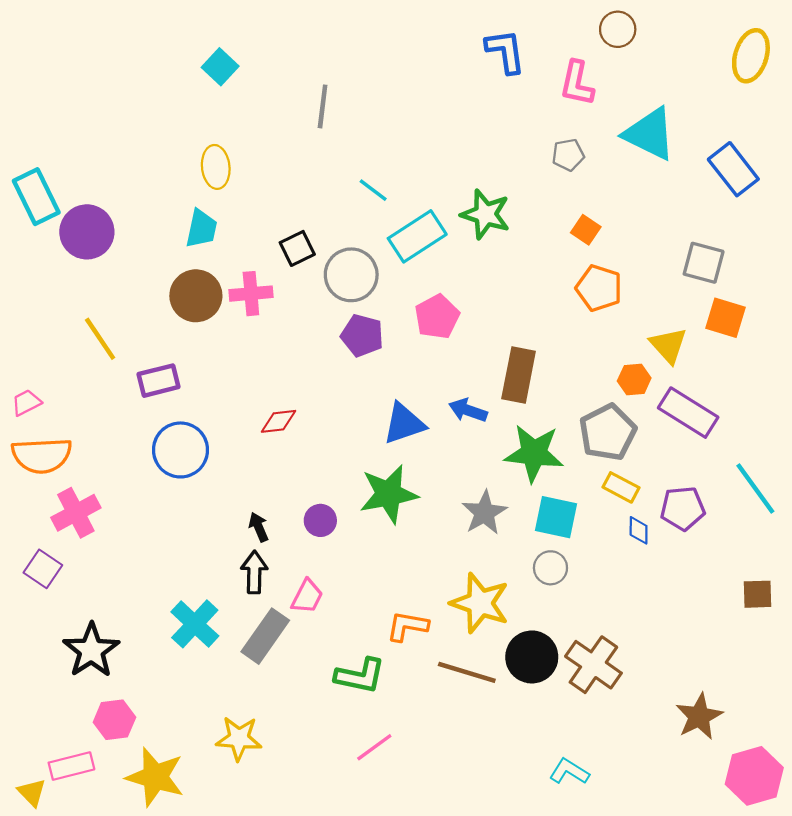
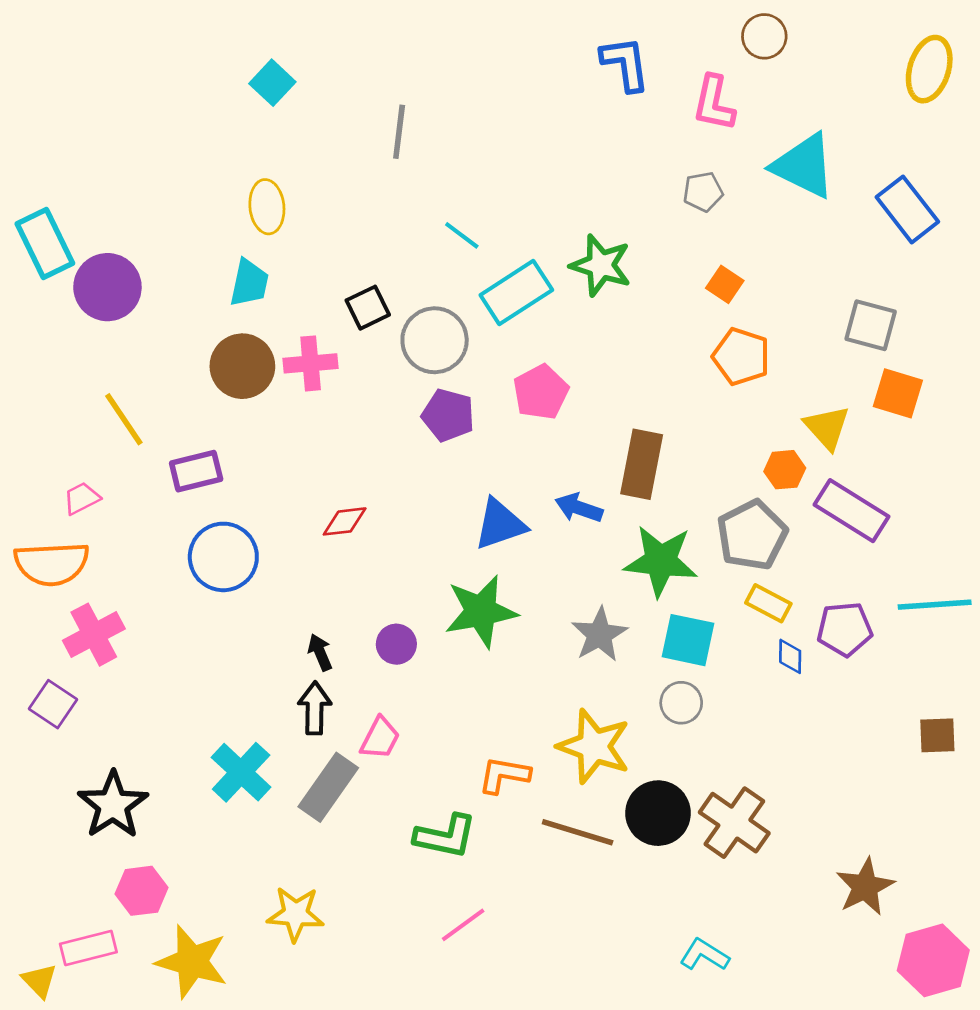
pink trapezoid: (26, 403) -> (82, 498), moved
cyan line: (755, 488) -> (935, 605), turned -58

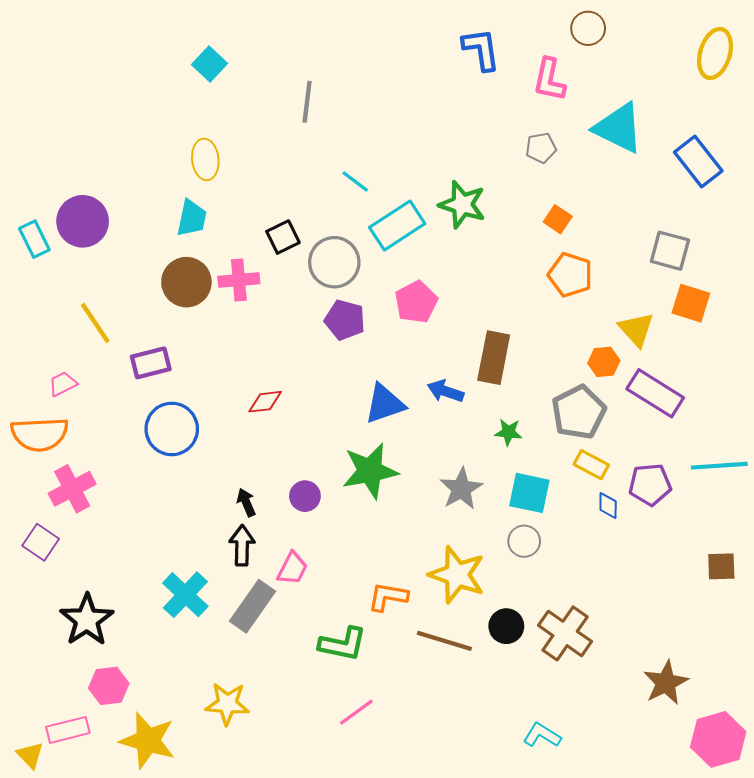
cyan rectangle: (45, 243) -> (34, 239), moved, size x0.7
green star: (661, 561) -> (508, 432), size x0.5
black circle: (658, 813) -> (506, 626), size x0.7

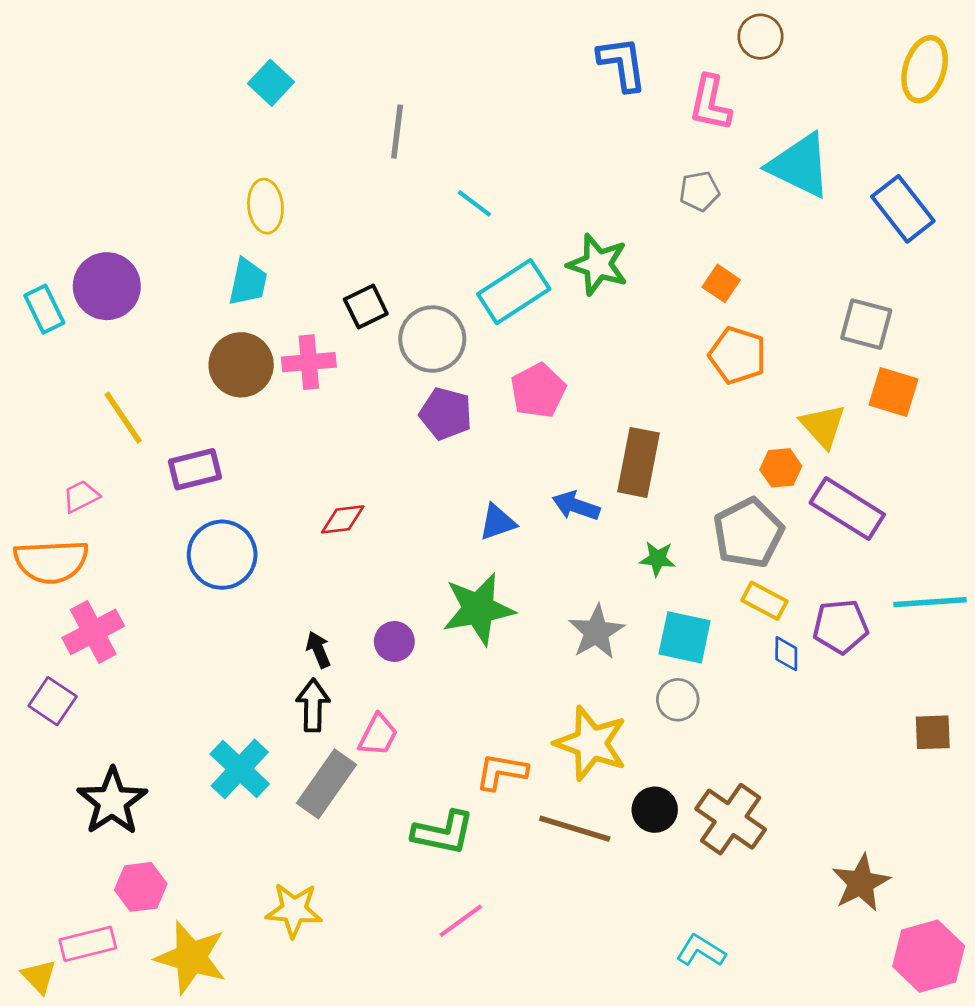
cyan line: (355, 181) -> (474, 203), moved
blue triangle: (385, 404) -> (497, 522), size x0.7

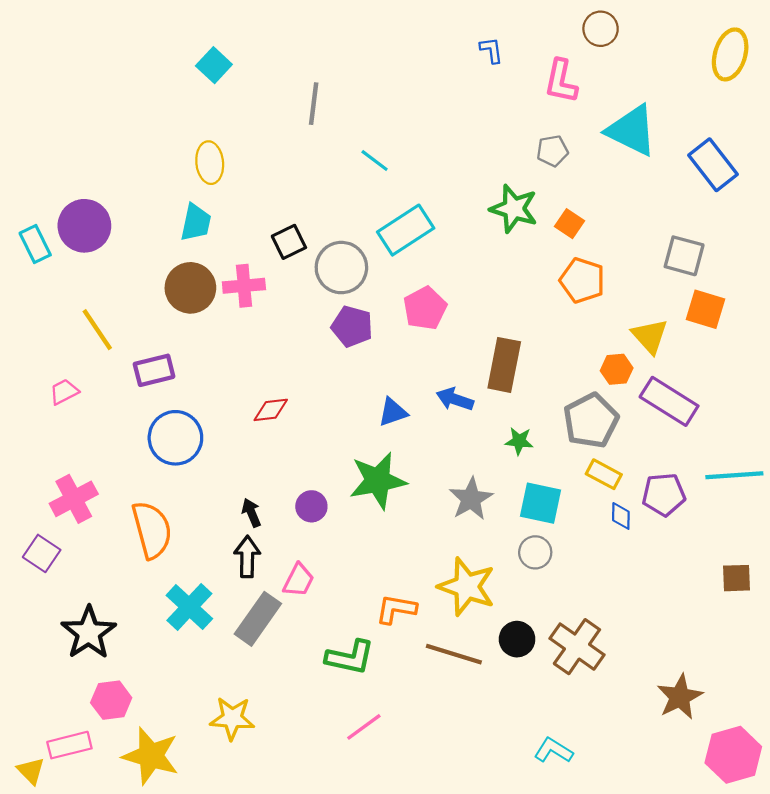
blue L-shape: (622, 64) -> (491, 50), size x0.6
green star: (598, 264) -> (514, 209), moved
orange semicircle: (51, 561) -> (152, 530), moved, turned -102

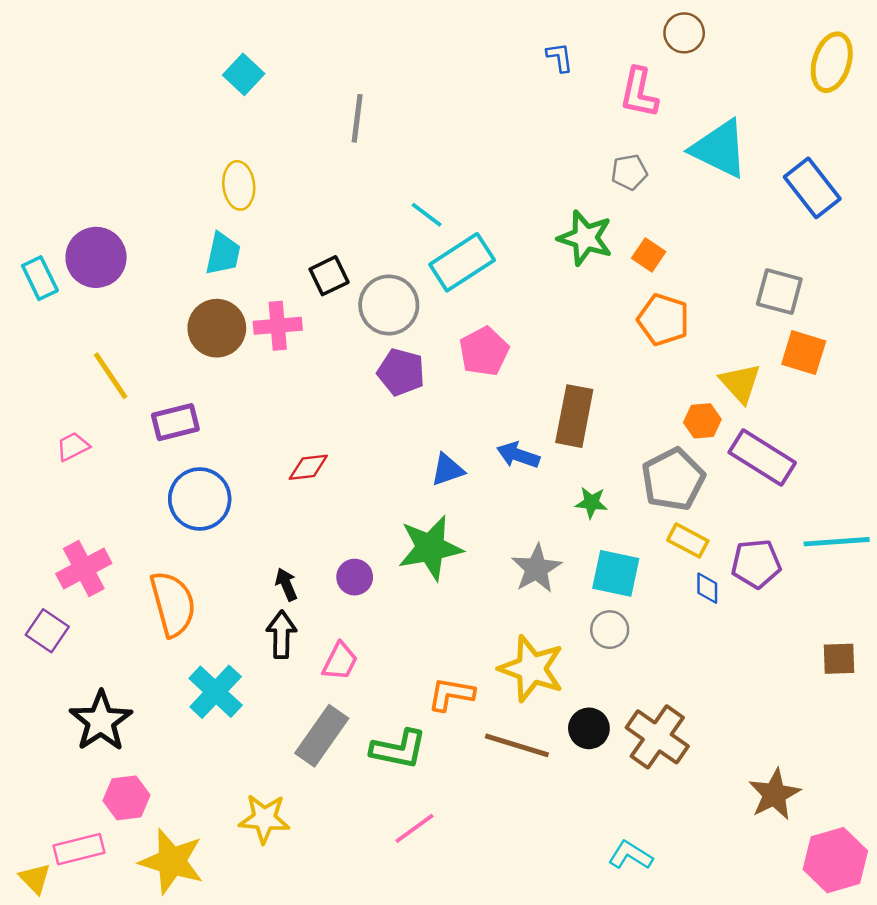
cyan line: (375, 160) -> (427, 215), moved
gray rectangle: (258, 619) -> (322, 736), moved

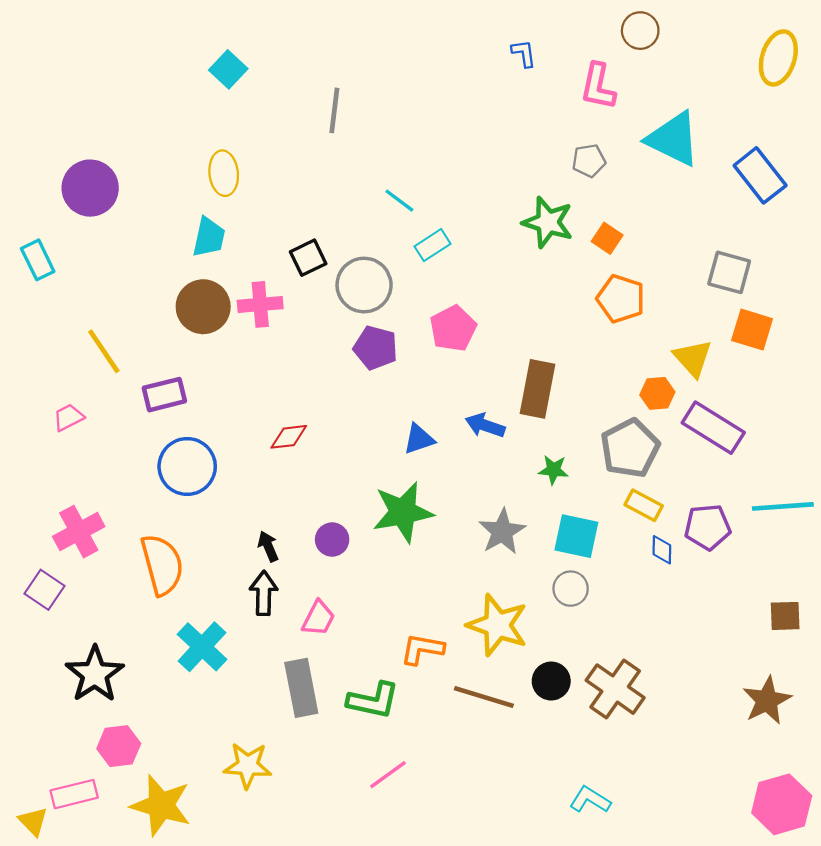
purple circle: (96, 257) -> (90, 188), moved
cyan rectangle: (462, 262) -> (433, 245), size x0.6
gray rectangle: (322, 736) -> (301, 688), turned -46
brown star: (774, 794) -> (767, 700), moved

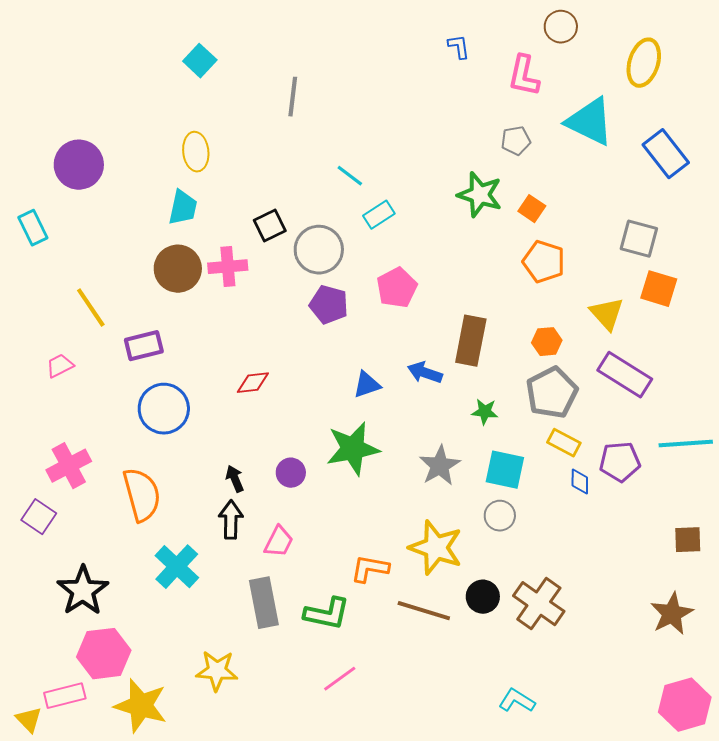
yellow ellipse: (778, 58) -> (644, 63), moved
orange hexagon: (657, 393) -> (547, 342), moved
pink hexagon: (119, 746) -> (104, 654), size x1.4

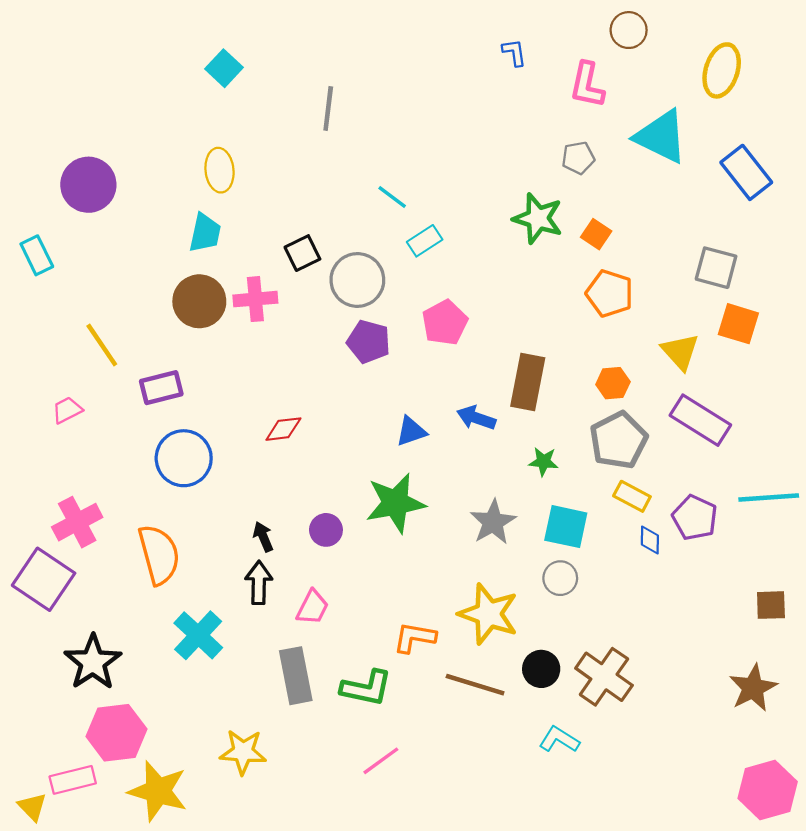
purple pentagon: (620, 462) -> (695, 518), turned 30
purple square: (39, 517) -> (44, 579), size x1.6
cyan L-shape: (517, 701) -> (559, 740), moved

